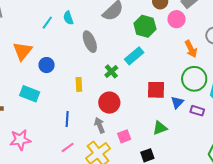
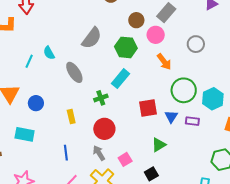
orange arrow: (191, 49) -> (164, 62), moved
green cross: (111, 71) -> (101, 98), turned 32

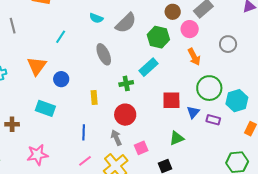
cyan semicircle: (49, 53) -> (96, 18), moved, turned -48

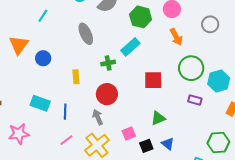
cyan rectangle: (45, 108) -> (40, 103), moved
blue triangle: (193, 112) -> (168, 144), moved, turned -32
pink square: (141, 148) -> (129, 133), moved

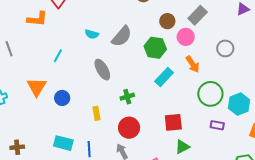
cyan rectangle: (130, 47) -> (164, 77), moved
red square: (153, 80) -> (173, 122), moved

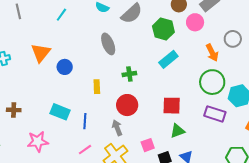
cyan line: (58, 56) -> (61, 15), moved
orange arrow: (193, 64) -> (212, 53), moved
purple rectangle: (217, 125) -> (215, 114), size x1.5

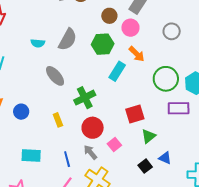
orange arrow: (212, 53) -> (137, 54), moved
green cross: (129, 74) -> (85, 98), size x1.5
blue line: (85, 121) -> (67, 159), moved
pink square: (148, 145) -> (114, 145), moved

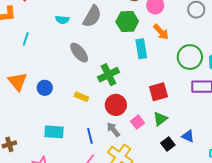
cyan rectangle: (117, 71) -> (141, 49), turned -42
yellow rectangle: (58, 120) -> (81, 97), turned -48
green triangle: (149, 136) -> (160, 119), moved

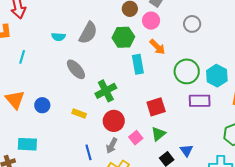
gray arrow: (113, 130) -> (112, 146), turned -112
cyan rectangle: (54, 132) -> (27, 144), moved
blue triangle: (188, 136) -> (186, 151), turned 32

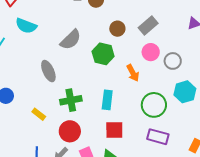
pink circle: (151, 21) -> (151, 52), moved
cyan semicircle: (58, 37) -> (26, 26), moved, size x1.5
cyan rectangle: (138, 64) -> (107, 100), moved
cyan hexagon: (217, 76) -> (185, 92), moved

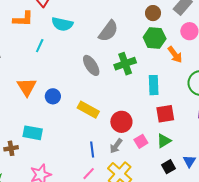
green hexagon: (103, 54) -> (155, 38), moved
green cross: (71, 100) -> (125, 64), moved
yellow rectangle: (39, 114) -> (88, 110), size x1.5

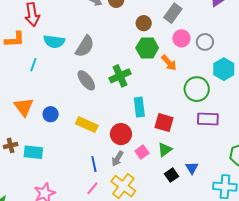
gray semicircle: (108, 31) -> (85, 46), moved
cyan rectangle: (154, 85) -> (139, 107), moved
red square: (165, 114) -> (164, 123), turned 30
brown cross: (11, 148) -> (11, 145), moved

